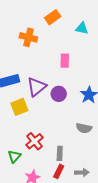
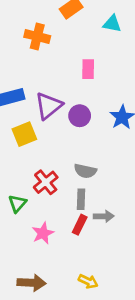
gray semicircle: (84, 128) -> (85, 171), moved
gray arrow: (82, 172) -> (104, 216), moved

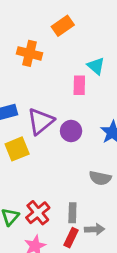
cyan triangle: (112, 24) -> (96, 66), moved, turned 30
gray semicircle: (85, 171) -> (100, 178), moved
red cross: (46, 182) -> (38, 213), moved

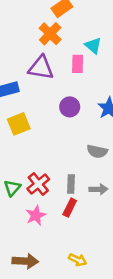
orange cross: (29, 53) -> (50, 34), moved, turned 30
purple triangle: (41, 121) -> (41, 68), moved, turned 48
gray arrow: (95, 229) -> (98, 189), moved

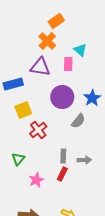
purple circle: (70, 107) -> (62, 97), size x1.5
gray semicircle: (97, 151) -> (78, 121), moved, turned -63
red cross: (38, 184) -> (38, 130), moved

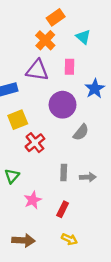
cyan triangle: (80, 50) -> (83, 37), moved
blue star: (92, 98) -> (95, 89), moved
red rectangle: (62, 174) -> (63, 209), moved

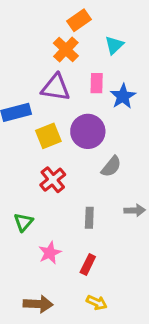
cyan triangle: (83, 37) -> (114, 45), turned 35
blue star: (95, 89) -> (123, 96), moved
yellow square: (18, 120) -> (48, 136), moved
gray arrow: (88, 177) -> (135, 210), moved

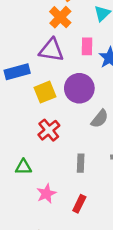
green triangle: (23, 222) -> (23, 167), turned 48

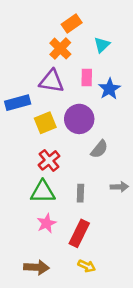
green triangle: (23, 167) -> (43, 192), moved, size x1.5
red rectangle: (79, 204) -> (79, 233), size x1.5

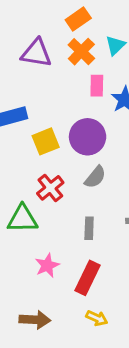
orange cross: (60, 49) -> (81, 52), moved
purple triangle: (52, 81) -> (36, 53), moved
gray semicircle: (99, 149) -> (95, 177), moved
green triangle: (43, 192) -> (22, 219), moved

